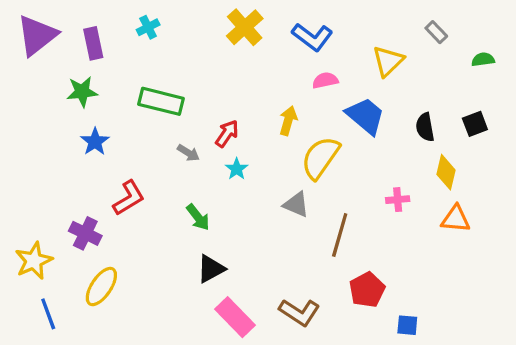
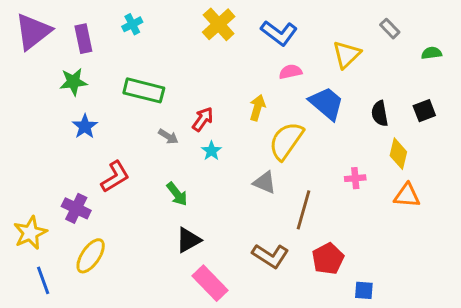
brown L-shape: (299, 312) -> (270, 256), moved

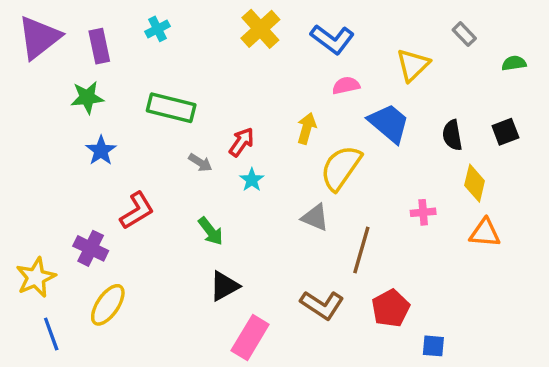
pink rectangle: (210, 283) -> (250, 337), turned 75

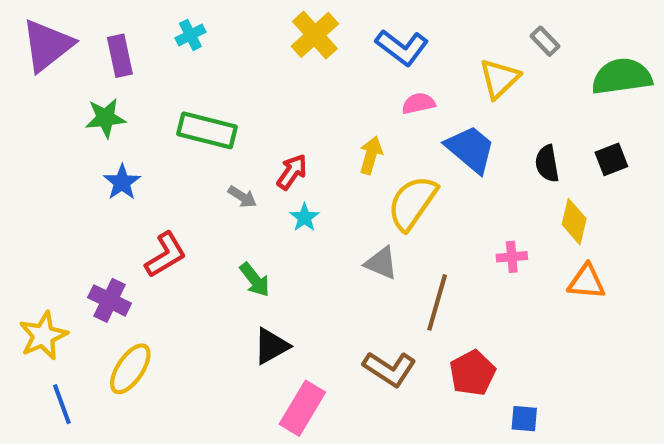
gray rectangle: (464, 34) -> (545, 41), moved
green semicircle: (514, 63) -> (622, 76), size x2.0

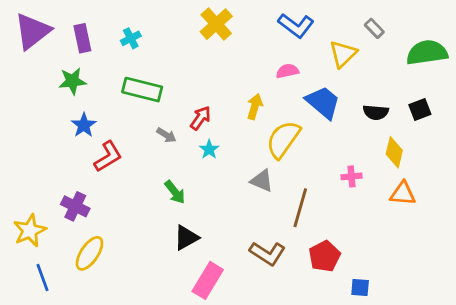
cyan cross: (190, 35) -> (131, 38), moved
blue L-shape: (402, 47) -> (296, 25), moved
black semicircle: (547, 164) -> (376, 112), turned -75
red L-shape: (166, 255) -> (108, 157), moved

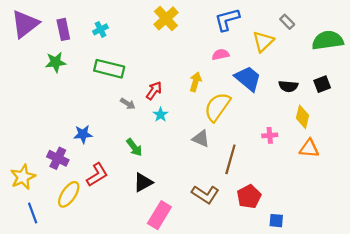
blue L-shape: (296, 25) -> (227, 20), turned 128
blue star: (84, 125) -> (83, 134), moved, turned 30
red L-shape: (108, 157) -> (97, 175), moved

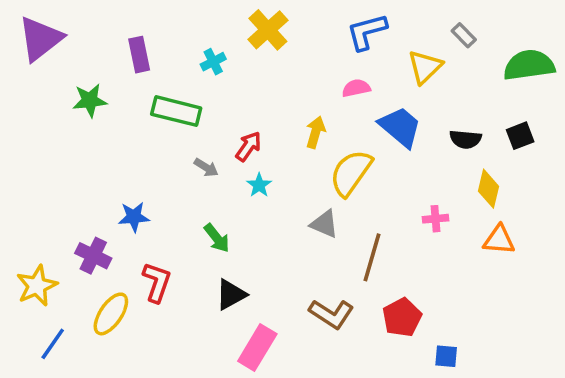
purple rectangle: (63, 29) -> (139, 55), moved
cyan cross: (100, 29) -> (213, 62), moved
red L-shape: (97, 175) -> (157, 282), turned -40
blue line: (33, 213) -> (53, 344), turned 55

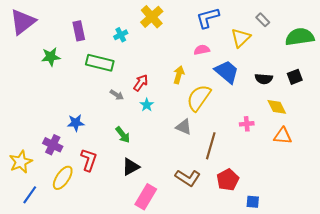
yellow diamond: (488, 189) -> (277, 107), turned -40

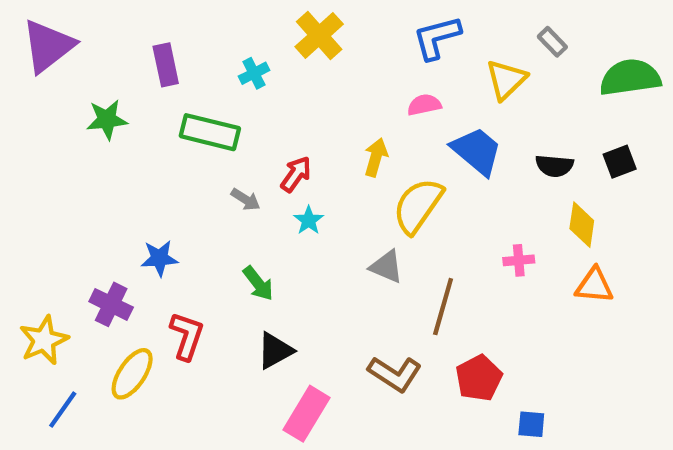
yellow diamond: (277, 107) -> (582, 225), turned 35

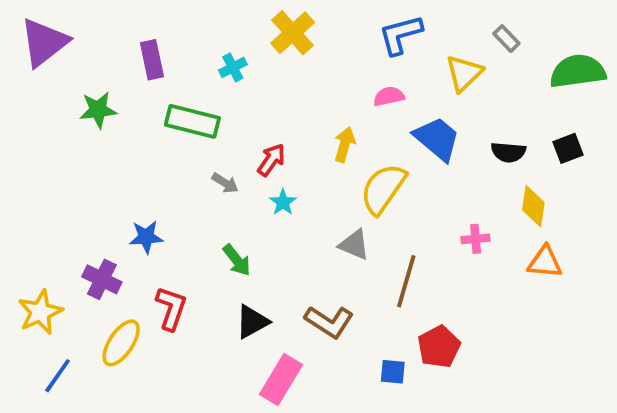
brown L-shape: (395, 374) -> (329, 322), moved
blue square: (531, 424) -> (393, 372), moved

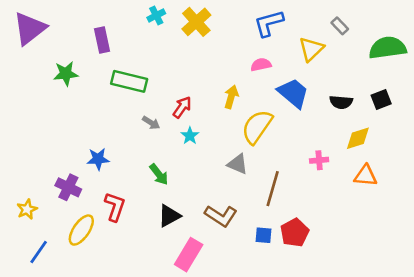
cyan cross: (233, 67) -> (156, 15), moved
yellow diamond: (533, 206) -> (358, 138), turned 64
yellow star: (40, 312) -> (27, 209), size x0.7
blue square: (393, 372) -> (264, 235), moved

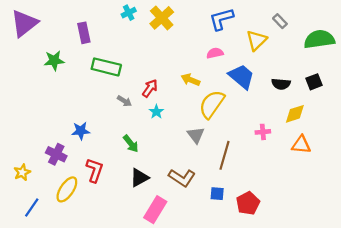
yellow arrow: (231, 97) -> (190, 80), turned -84
gray triangle: (238, 164) -> (196, 135), turned 30
red pentagon: (295, 233) -> (248, 203), moved

